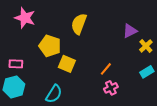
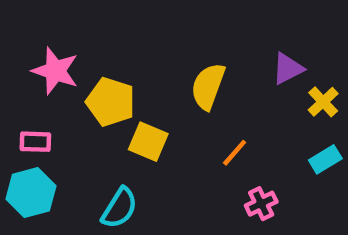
pink star: (25, 18) -> (55, 71), moved
yellow semicircle: (79, 24) -> (208, 86), moved
pink cross: (111, 88) -> (261, 204), moved

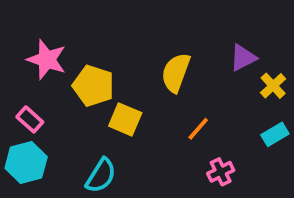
pink rectangle: (35, 142) -> (30, 119), turned 40

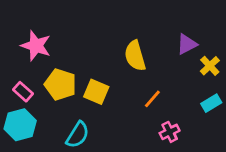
yellow semicircle: (176, 73) -> (135, 56), turned -36
yellow pentagon: (93, 86) -> (60, 84), moved

